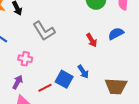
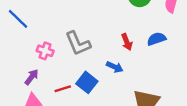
gray L-shape: (44, 31) -> (78, 43), moved
blue arrow: (83, 72) -> (115, 67), moved, turned -40

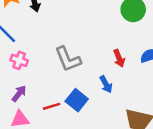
pink cross: (45, 51) -> (19, 60), moved
blue arrow: (115, 67) -> (106, 84), turned 35

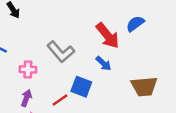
red arrow: (119, 58) -> (108, 36), size x1.6
pink cross: (19, 60) -> (28, 69), moved

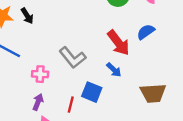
red line: (60, 100) -> (71, 105), turned -42

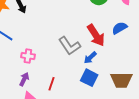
gray L-shape: (73, 58) -> (69, 46), moved
blue arrow: (114, 70) -> (90, 58), turned 88
blue square: (92, 92) -> (89, 78), moved

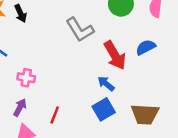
gray L-shape: (69, 46) -> (80, 30), moved
blue arrow: (90, 58) -> (106, 84), turned 80
blue square: (89, 78) -> (104, 109), turned 30

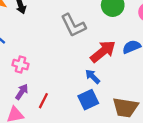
red arrow: (115, 55) -> (103, 51), turned -104
purple arrow: (20, 107) -> (22, 92), moved

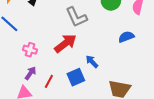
red arrow: (103, 51) -> (65, 43), moved
blue square: (88, 100) -> (76, 77), moved

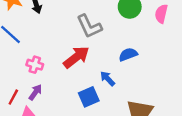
blue semicircle: (126, 37) -> (128, 54), moved
red line: (49, 81) -> (13, 97), moved

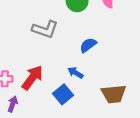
gray L-shape: (89, 26) -> (45, 29), turned -30
red arrow: (76, 57) -> (32, 78), moved

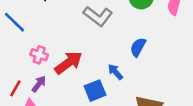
blue semicircle: (88, 45) -> (138, 47), turned -42

